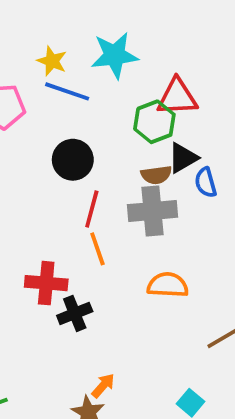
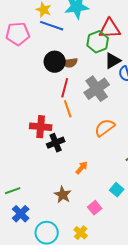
brown semicircle: (156, 175) -> (70, 63), moved
gray cross: (153, 211) -> (97, 89), turned -30
orange semicircle: (168, 285) -> (105, 128), turned -40
orange arrow: (103, 386) -> (82, 168), moved

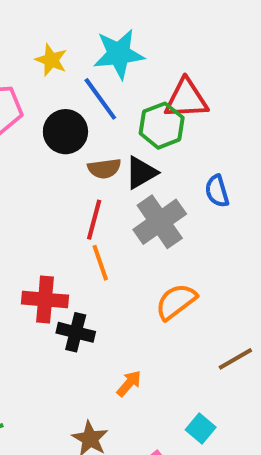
blue line: (52, 26) -> (100, 99), moved, turned 35
black triangle: (113, 61) -> (141, 173), moved
black circle: (55, 62) -> (65, 132), moved
black cross: (56, 143) -> (76, 332), turned 36

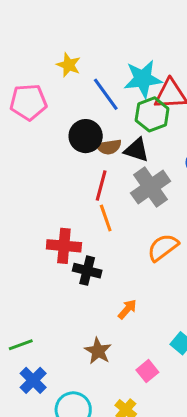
cyan star: (119, 54) -> (143, 79), moved
black circle: (65, 132) -> (86, 136), moved
black triangle: (141, 173) -> (137, 150), turned 48

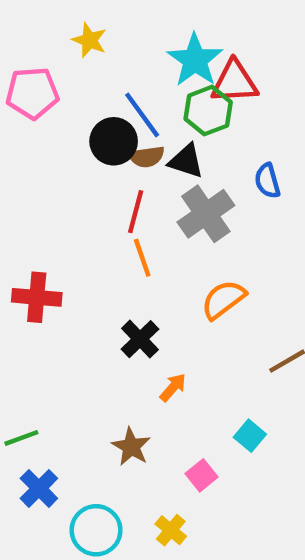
cyan star: (143, 79) -> (195, 60), turned -30
blue line: (106, 94) -> (142, 115), moved
red cross: (64, 246) -> (37, 297), moved
black cross: (87, 271) -> (140, 339), moved, turned 32

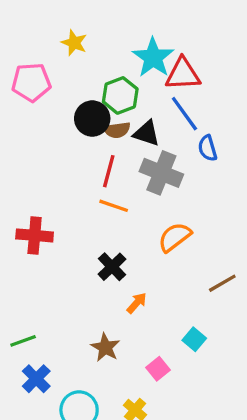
green hexagon: (208, 111) -> (120, 95), moved
blue line: (142, 115) -> (184, 114), moved
gray cross: (206, 214) -> (161, 173), turned -33
orange line: (142, 258) -> (114, 206), turned -52

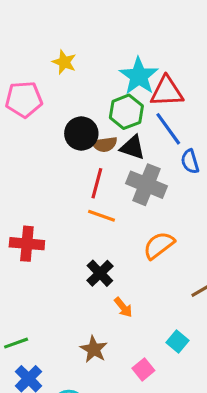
green hexagon: (120, 95) -> (126, 112), moved
orange arrow: (137, 303) -> (123, 307), turned 100

